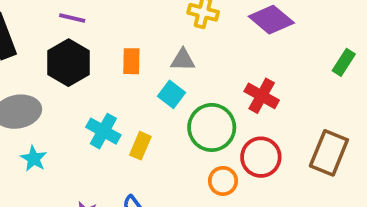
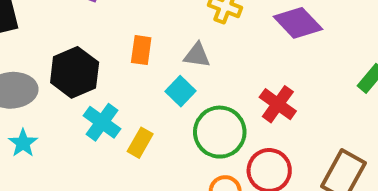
black hexagon: (68, 63) -> (75, 72), moved

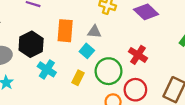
orange rectangle: (141, 50) -> (65, 31), size x1.5
yellow rectangle: (140, 143) -> (78, 78), moved

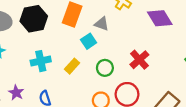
cyan cross: (47, 69) -> (41, 61), moved, turned 30
green circle: (108, 71) -> (105, 68), size x0.6

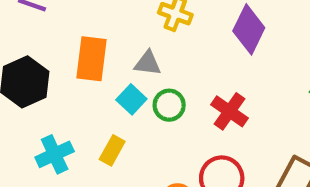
purple diamond: (160, 18) -> (249, 29), turned 70
green circle: (105, 68) -> (169, 105), moved

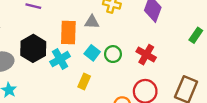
gray triangle: (148, 63) -> (92, 22), moved
cyan cross: (55, 154) -> (60, 59), moved

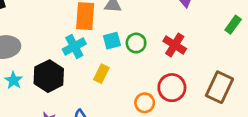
black hexagon: (33, 48) -> (49, 76), moved
cyan square: (92, 53) -> (112, 41), turned 35

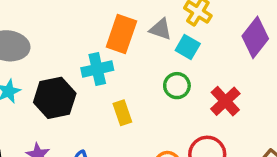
cyan square: (112, 41) -> (188, 47), moved, turned 30
yellow rectangle: (101, 74) -> (122, 113), turned -60

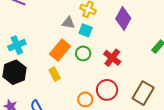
orange rectangle: (121, 34) -> (60, 50), moved, turned 30
cyan cross: (97, 69) -> (17, 45), moved

